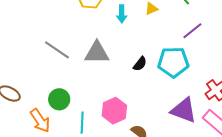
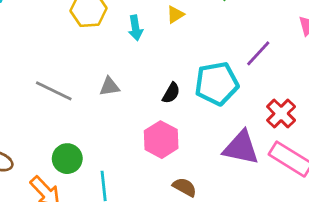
purple line: (192, 31) -> (258, 53), moved
gray triangle: (97, 53) -> (109, 87), size x0.6
pink hexagon: (114, 111) -> (161, 140), moved

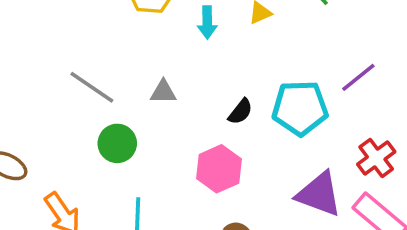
green circle: (67, 159) -> (117, 143), moved

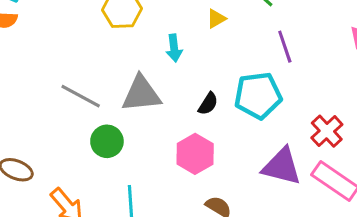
cyan arrow: (207, 22) -> (174, 48), moved
purple line: (358, 77) -> (285, 47), moved, turned -64
gray triangle: (163, 92) -> (141, 94), size x1.8

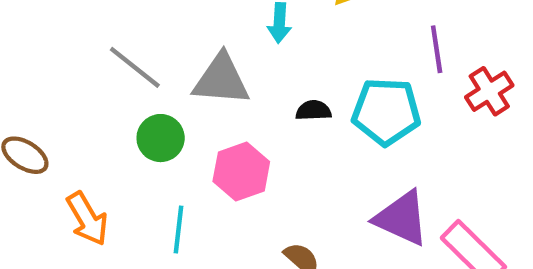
black semicircle: (208, 104) -> (313, 111), turned -135
red cross: (327, 131) -> (489, 91), moved
pink hexagon: (195, 154) -> (241, 171), moved

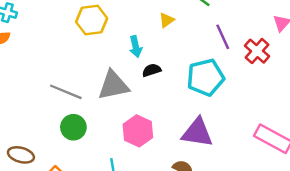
black semicircle: (313, 111) -> (152, 70), moved
green circle: (161, 138) -> (73, 127), moved
purple triangle: (402, 218) -> (197, 133), moved

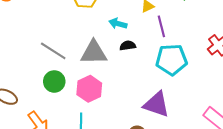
purple line: (223, 37) -> (161, 26), moved
cyan arrow: (136, 47) -> (118, 24), turned 108
pink hexagon: (138, 131) -> (89, 89), moved

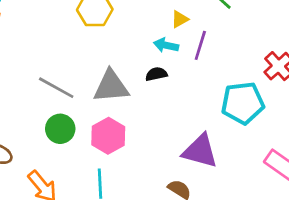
cyan arrow: (118, 24) -> (166, 45), moved
purple line: (161, 26) -> (200, 45), turned 35
cyan pentagon: (172, 60) -> (243, 103), moved

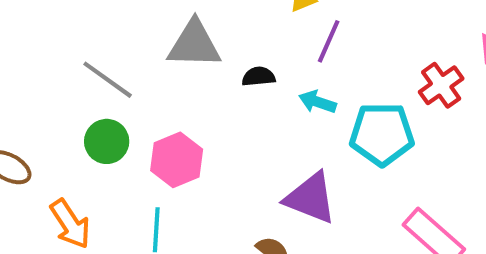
cyan arrow: (166, 45) -> (317, 102), moved
gray triangle: (111, 86) -> (194, 44), moved

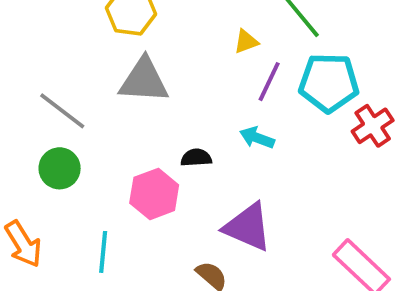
black semicircle: (259, 77) -> (196, 158), moved
cyan pentagon: (382, 134) -> (329, 83), moved
pink hexagon: (177, 160) -> (154, 194), moved

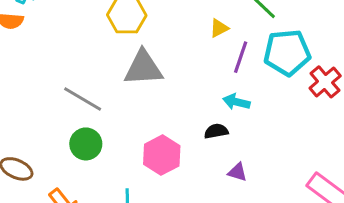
black semicircle: (196, 158) -> (216, 131), moved
purple triangle: (248, 227) -> (237, 172), size x0.5

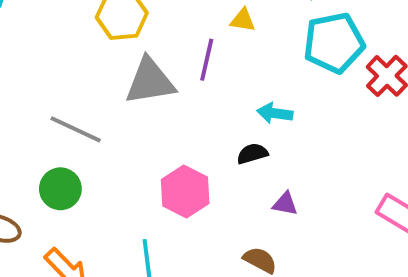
yellow triangle: (219, 28) -> (243, 20), turned 42
purple line: (241, 57) -> (207, 60), moved
green circle: (86, 144) -> (60, 189), moved

